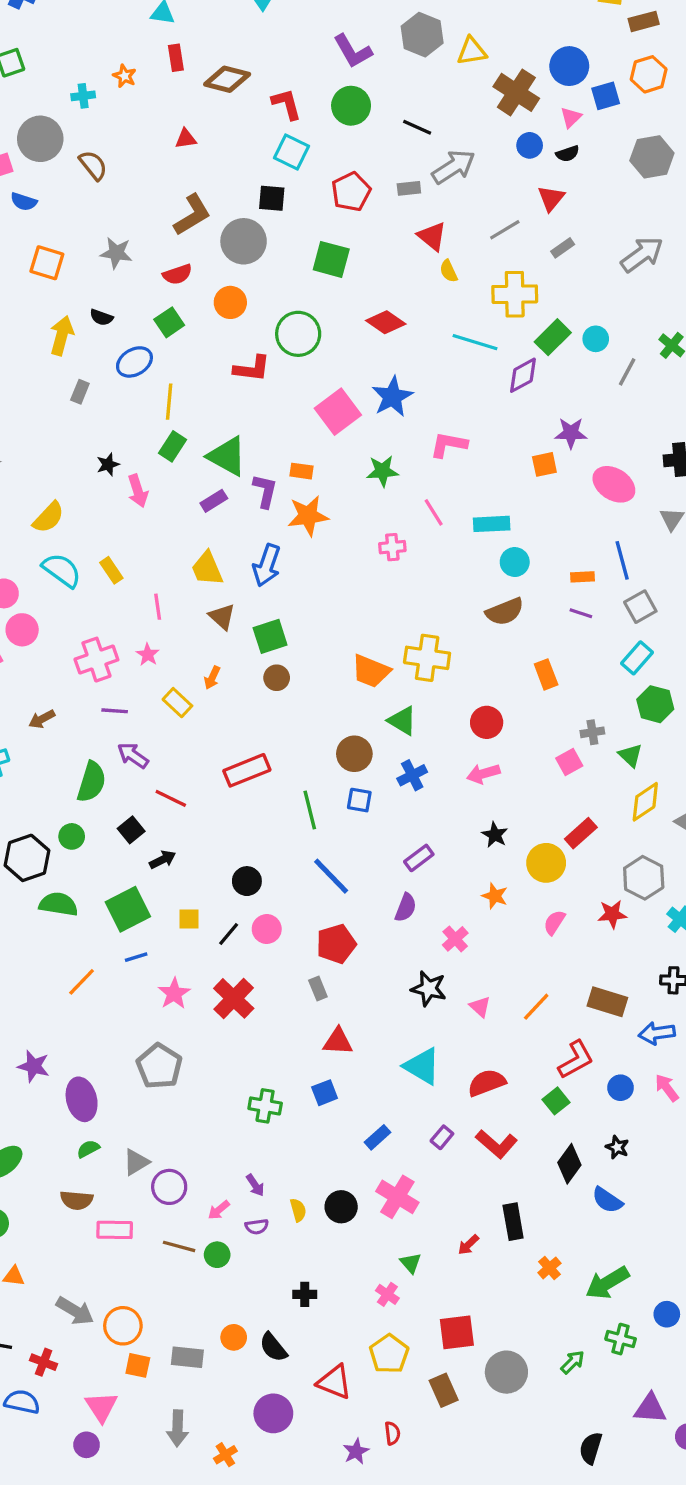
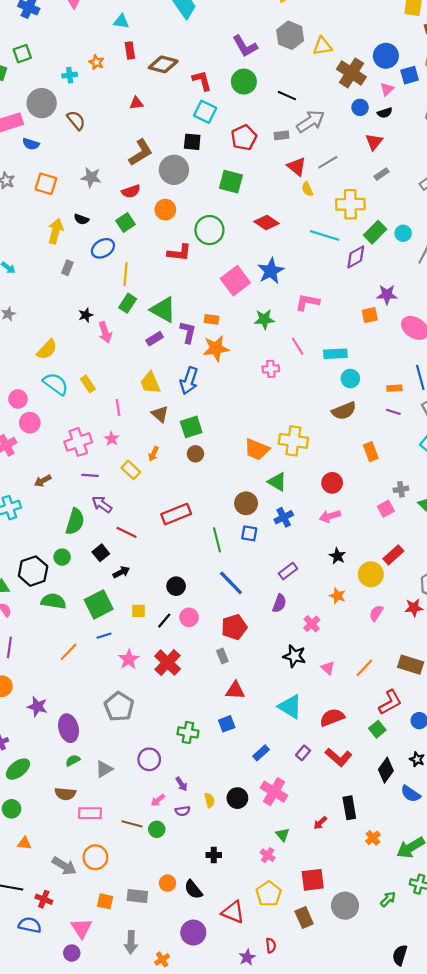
gray line: (505, 230) -> (328, 162), moved
purple circle: (169, 1187) -> (149, 759), moved
orange circle: (123, 1326) -> (95, 857), moved

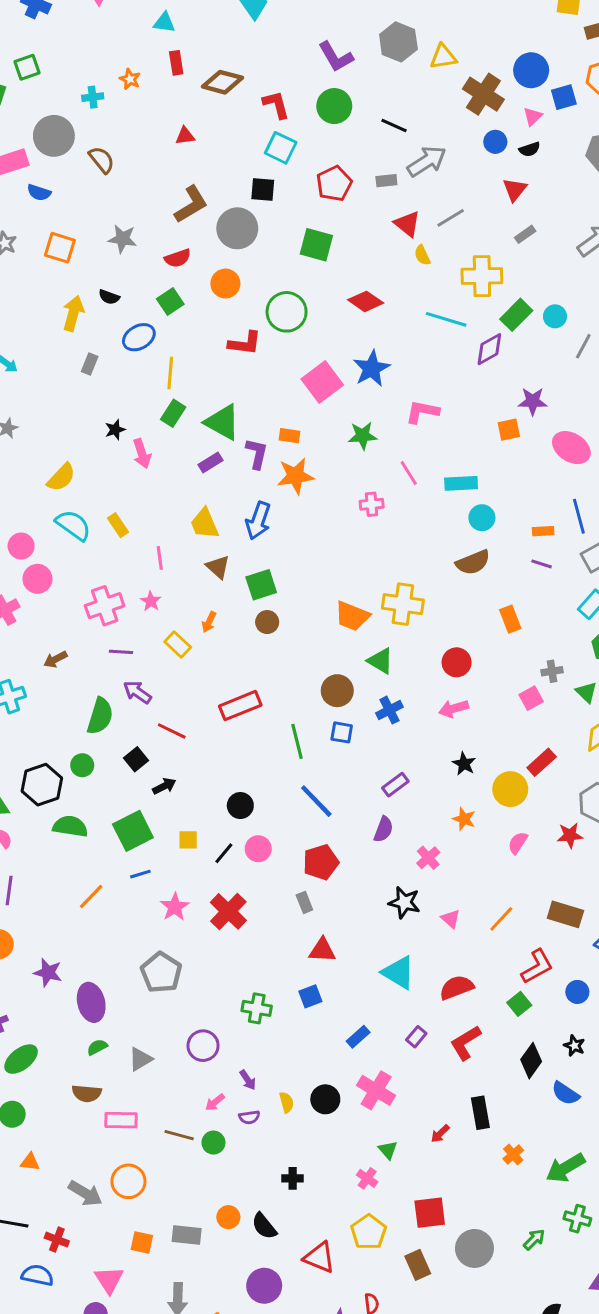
red L-shape: (339, 757) -> (466, 1043), turned 108

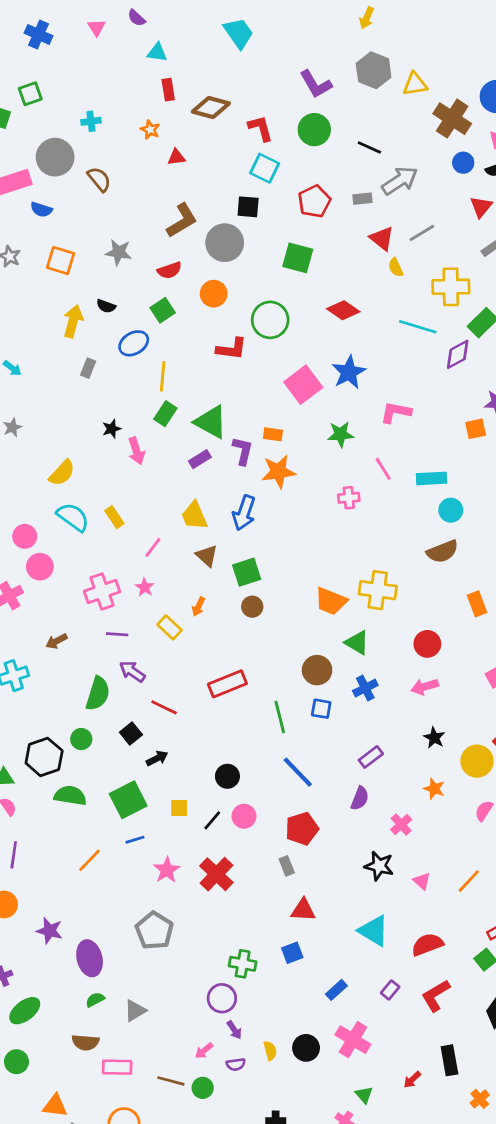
orange star: (130, 79) -> (150, 130), moved
pink line: (160, 558) -> (153, 547), turned 45
purple circle: (203, 1046) -> (222, 998), moved
orange triangle: (30, 1162) -> (55, 1106), moved, size x1.4

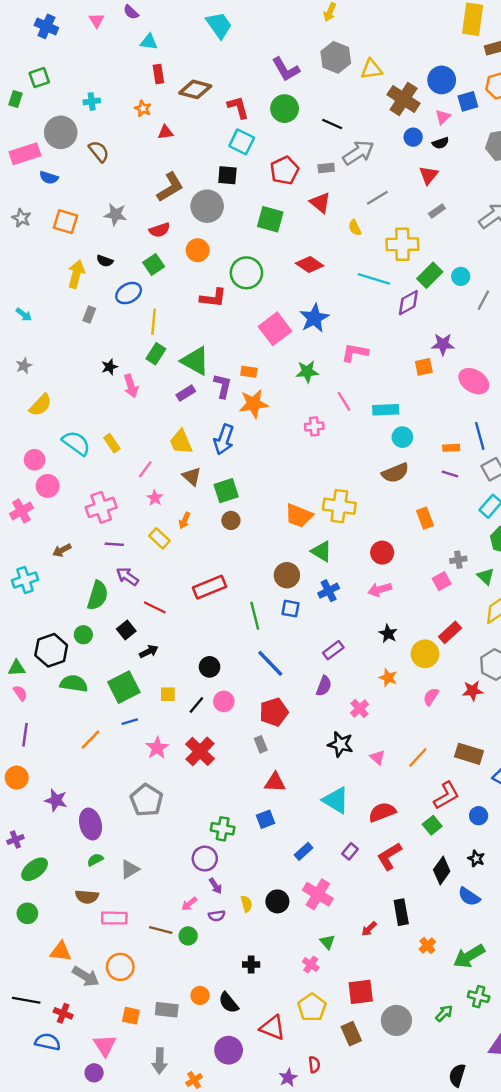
red triangle: (382, 239) -> (320, 203), moved
yellow semicircle: (62, 473) -> (40, 405), moved
pink star: (145, 587) -> (155, 498), moved

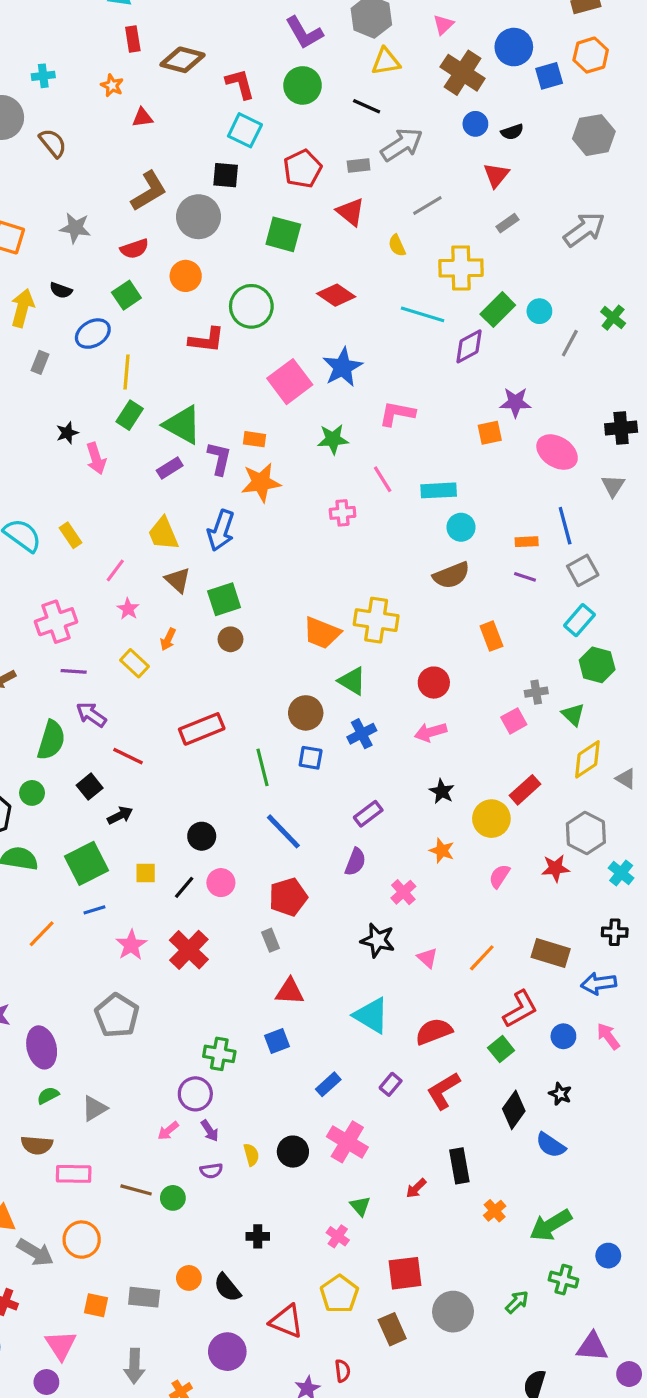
yellow triangle: (371, 69) -> (386, 61), moved
pink triangle: (443, 117) -> (443, 25), moved
pink arrow: (189, 904) -> (168, 1131), moved

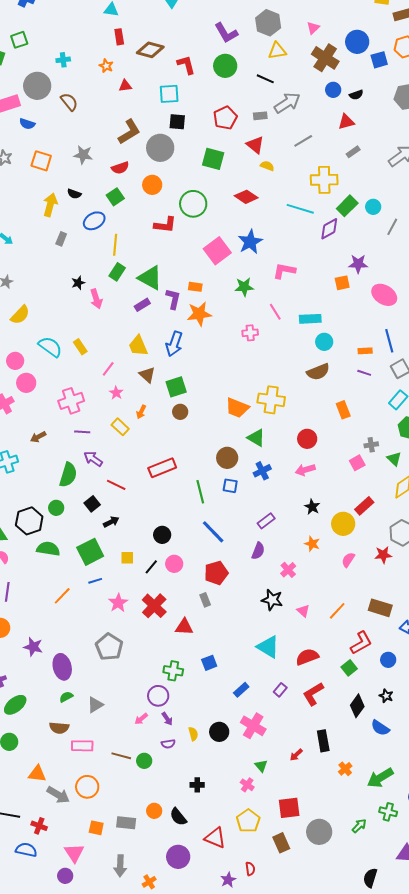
cyan square: (245, 130) -> (169, 94), moved, turned -30
red triangle: (496, 175) -> (346, 122), turned 36
yellow semicircle: (397, 246) -> (267, 166), moved, turned 136
red triangle: (290, 991) -> (184, 627), moved

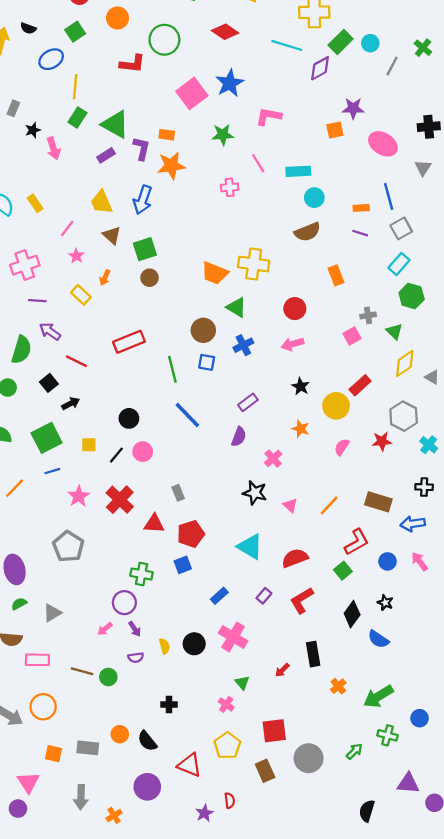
gray rectangle: (61, 239) -> (13, 108), moved
red pentagon: (216, 573) -> (191, 534), moved

